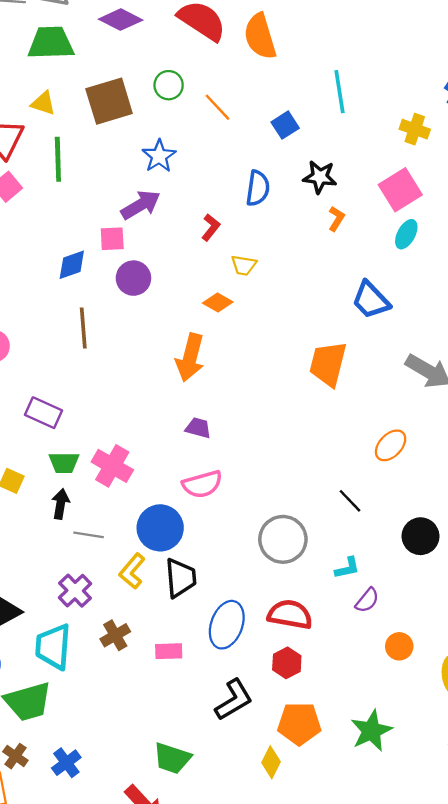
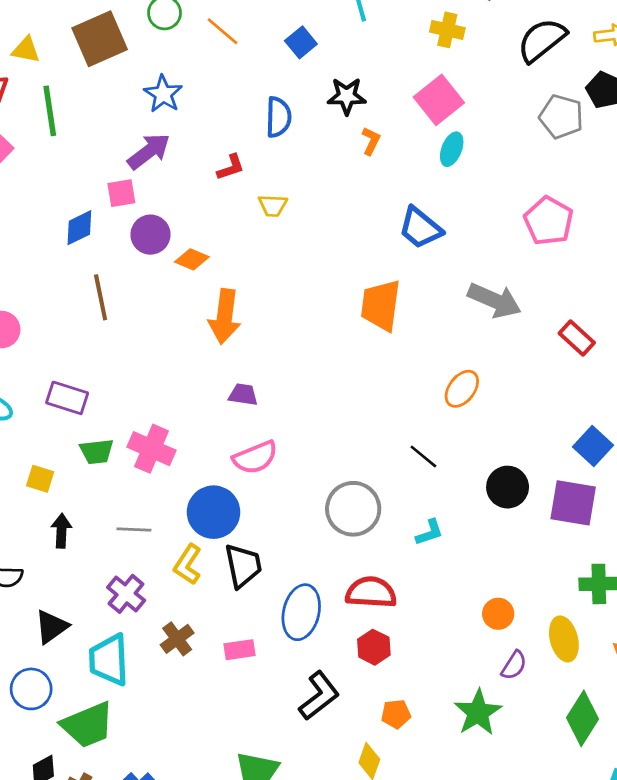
red L-shape: (211, 227) -> (231, 167), turned 40
orange diamond: (218, 303) -> (192, 259), moved
black arrow: (61, 504) -> (61, 531), moved
purple semicircle: (367, 600) -> (514, 665), moved
orange pentagon: (299, 724) -> (396, 714), size x0.6

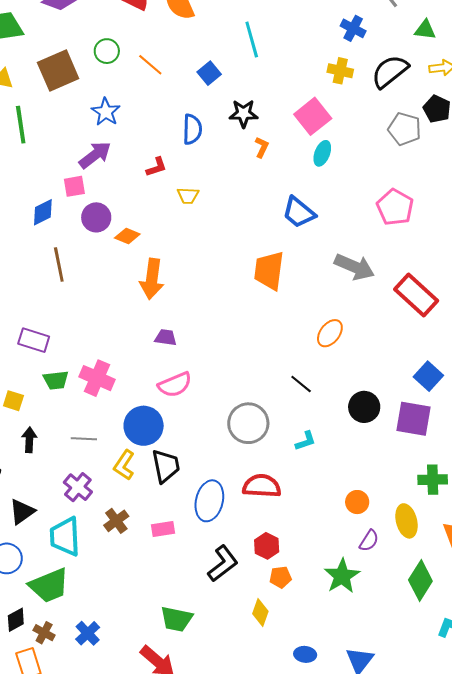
yellow cross: (447, 30) -> (340, 71), moved
red rectangle: (577, 338) -> (416, 295), size x1.6
red hexagon: (374, 647) -> (267, 546), moved

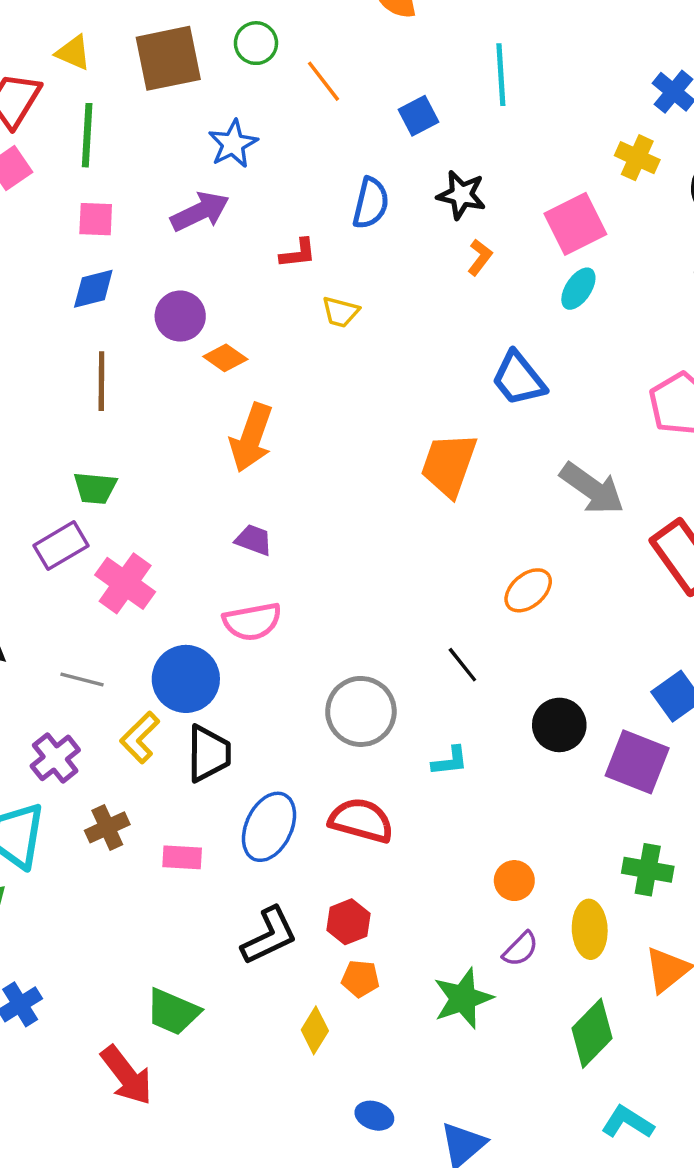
pink square: (74, 186) -> (96, 219), moved
purple rectangle: (34, 340) -> (61, 546), moved, turned -60
green trapezoid: (56, 380) -> (95, 488), moved

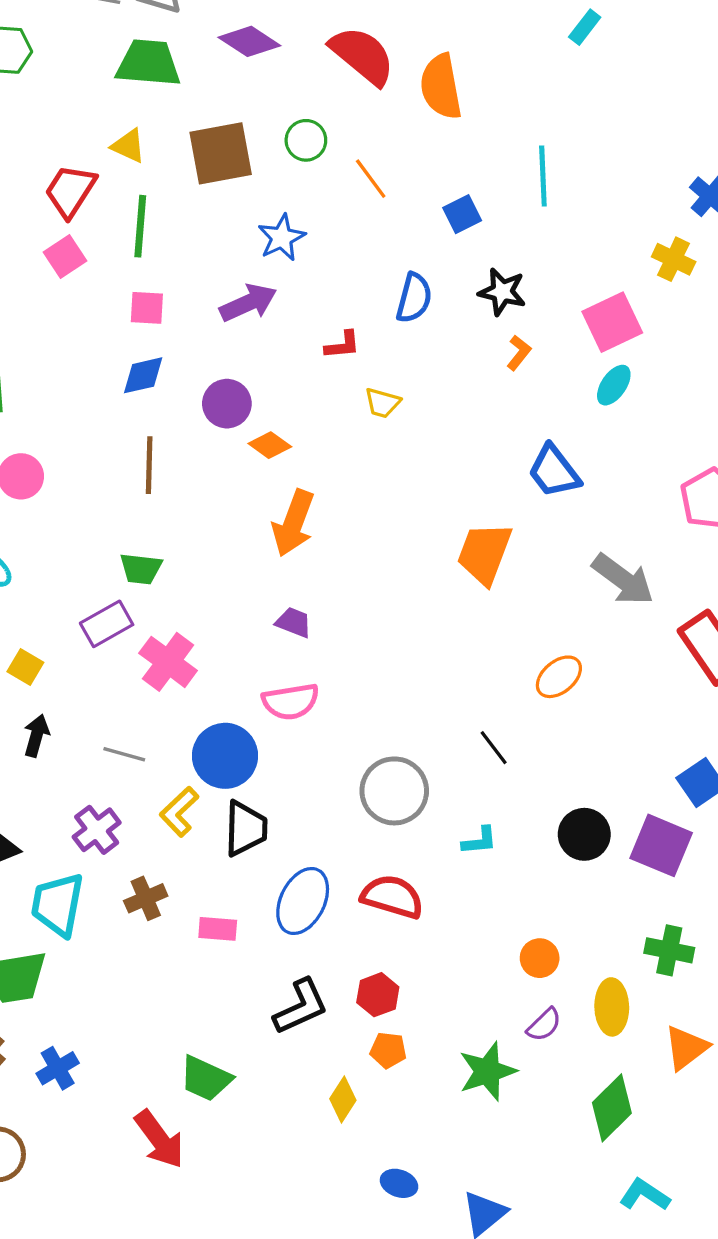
black circle: (559, 725) -> (584, 834), moved

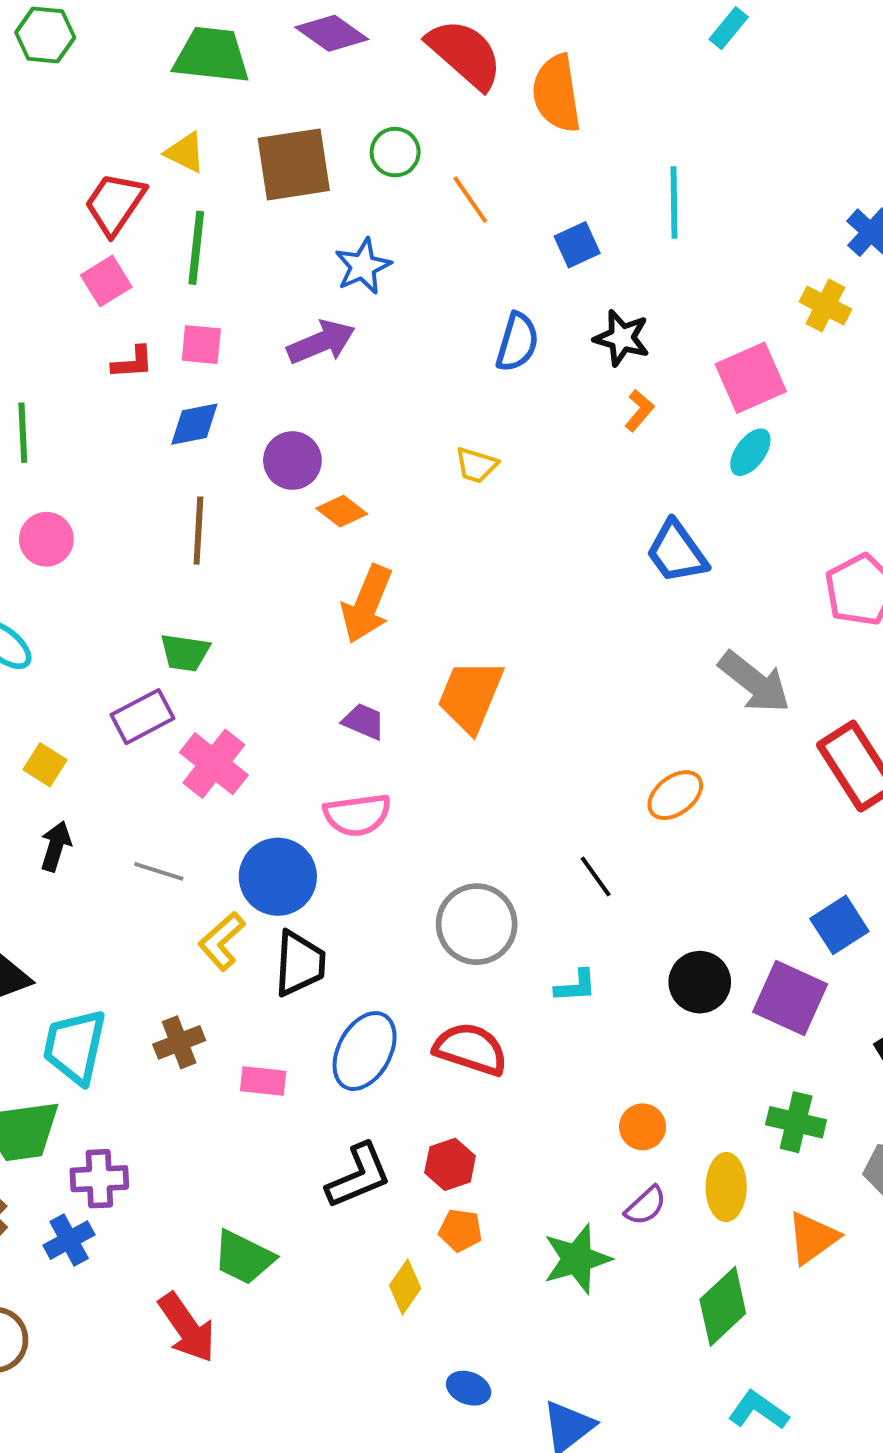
red L-shape: (342, 345) -> (133, 362), moved
orange trapezoid: (484, 553) -> (470, 696), moved
purple cross: (97, 830) -> (99, 1179), moved, turned 33

